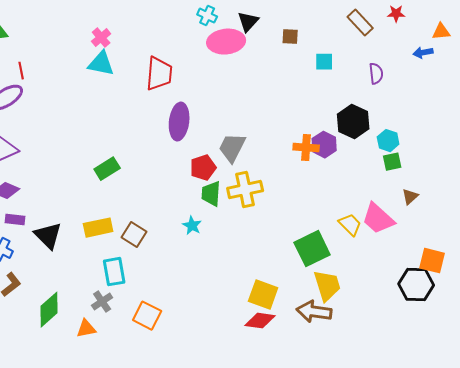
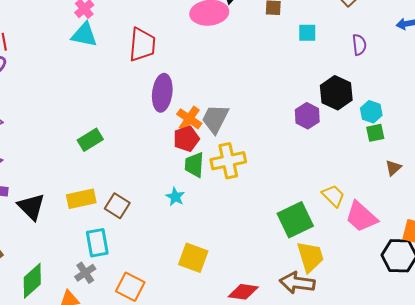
orange cross: (306, 148) -> (189, 119), moved, turned 30
pink trapezoid: (378, 219) -> (361, 217), moved
yellow square: (263, 295) -> (193, 258), moved

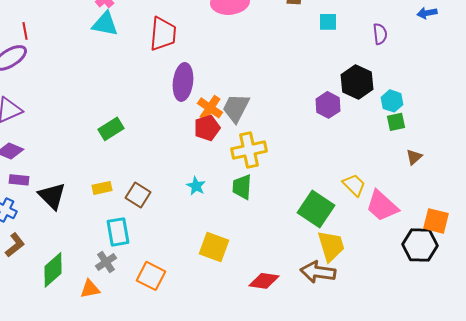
green trapezoid: (194, 165) -> (242, 187), moved
yellow rectangle: (81, 199) -> (102, 188), size x0.7
green square: (295, 220) -> (316, 209), turned -30

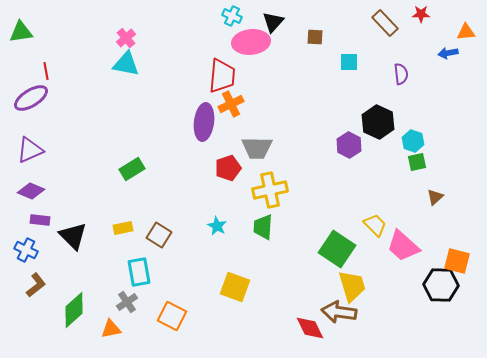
red trapezoid: (163, 34) -> (222, 76), moved
orange cross: (210, 108) -> (231, 104), moved, turned 30
gray trapezoid: (236, 108) -> (257, 148), turned -116
red diamond: (264, 281) -> (310, 328), moved, turned 56

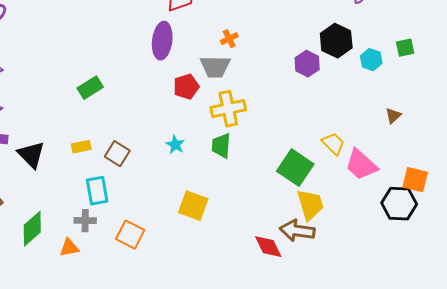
orange cross: (231, 104) -> (229, 39), moved, size x0.7
green square: (417, 162) -> (405, 48), moved
gray cross: (127, 302) -> (85, 221), turned 35

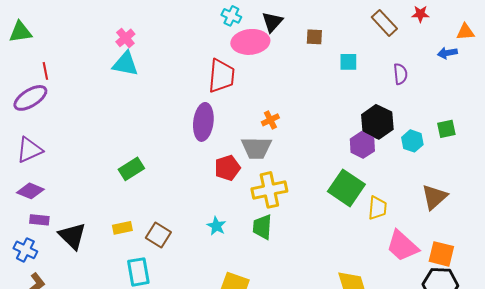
purple hexagon: (307, 64) -> (362, 145), moved
brown triangle: (393, 116) -> (434, 197), size x1.6
yellow trapezoid: (333, 144) -> (377, 208), moved, turned 50
green square: (295, 168) -> (346, 188), moved
orange square: (415, 180) -> (441, 254), moved

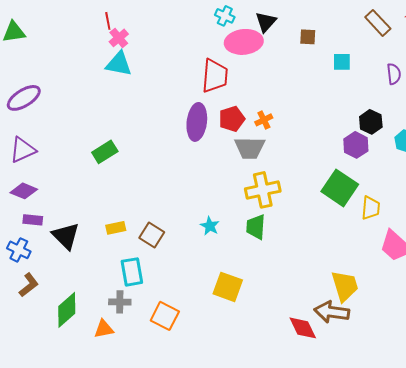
red line: (45, 71) -> (108, 21), moved
black hexagon: (377, 122) -> (371, 122), size x0.7
red pentagon: (227, 168) -> (232, 119), moved
green rectangle: (131, 169) -> (105, 152), moved

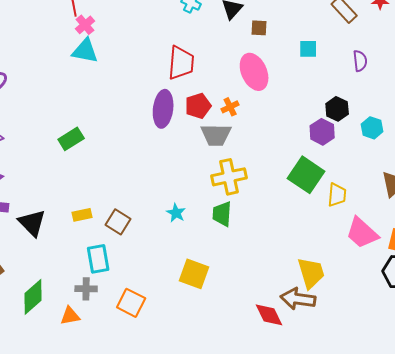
brown square: (308, 37) -> (259, 28), moved
pink ellipse: (244, 42) -> (254, 72), moved, turned 72

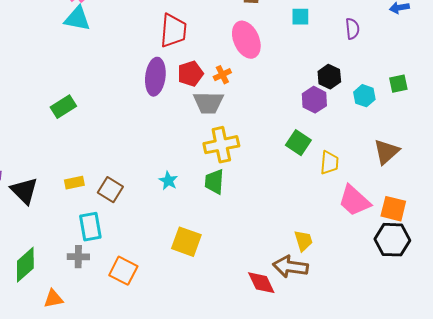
green square: (306, 175) -> (298, 143), size x0.7
yellow trapezoid: (311, 273) -> (303, 241), size x0.7
orange triangle: (70, 316) -> (53, 299), moved

